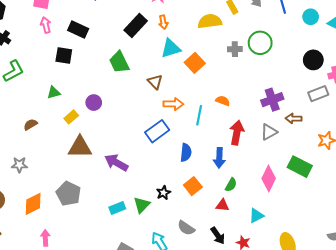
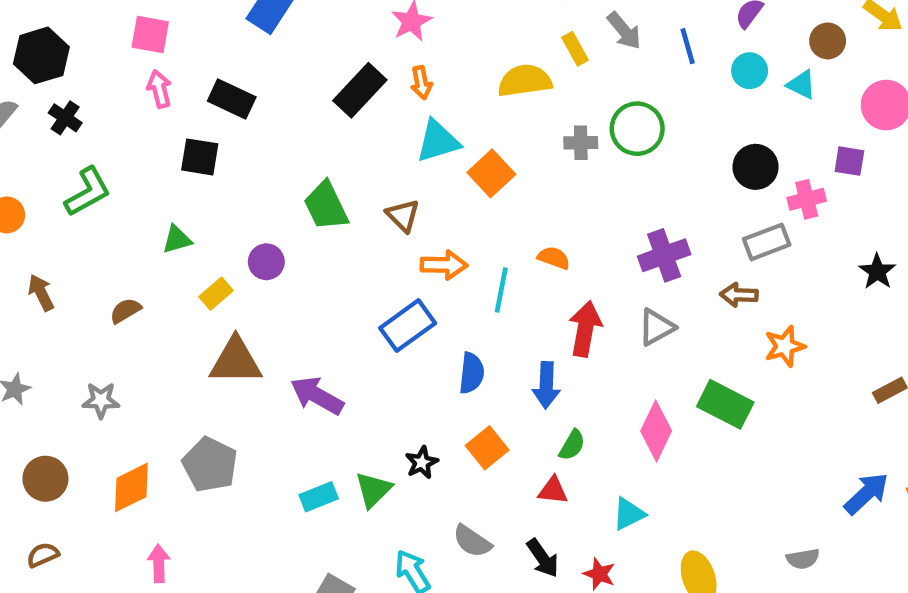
green trapezoid: (119, 62) -> (326, 206), moved
brown arrow: (293, 118) -> (739, 295), moved

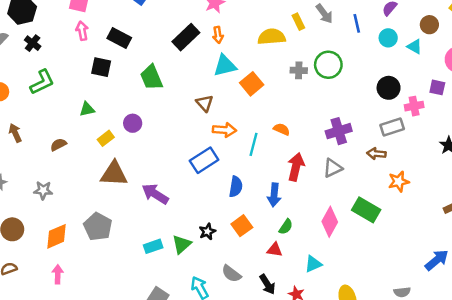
green trapezoid: (326, 206) -> (151, 77), moved
pink arrow: (159, 563) -> (58, 274), moved

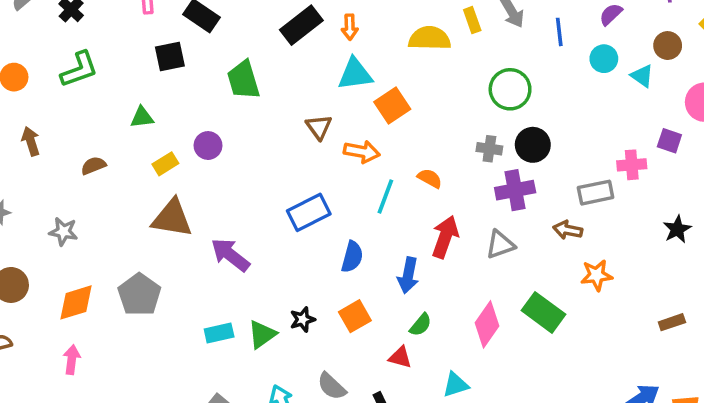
black square: (101, 67) -> (170, 57), turned -30
gray cross: (299, 70) -> (489, 149), moved
black circle: (389, 88) -> (533, 145), moved
orange arrow: (224, 130) -> (362, 152), moved

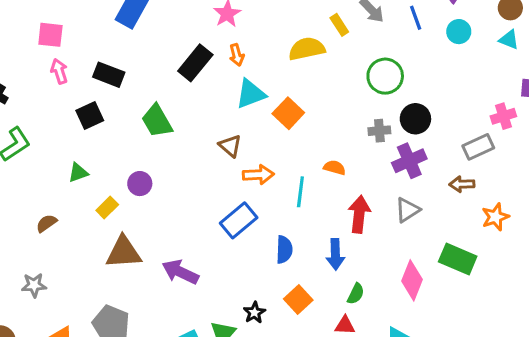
cyan triangle: (642, 76) -> (509, 40), moved
orange arrow: (362, 152) -> (258, 175), moved

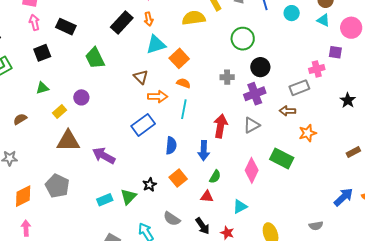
black square: (90, 116) -> (42, 53), moved
gray cross: (379, 131) -> (227, 77), moved
orange semicircle: (335, 168) -> (183, 83), moved

